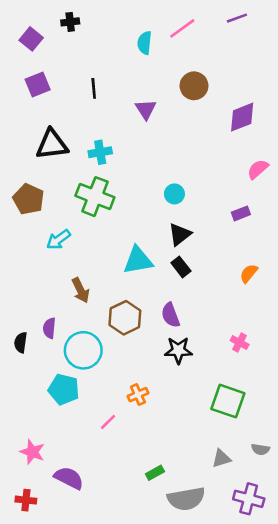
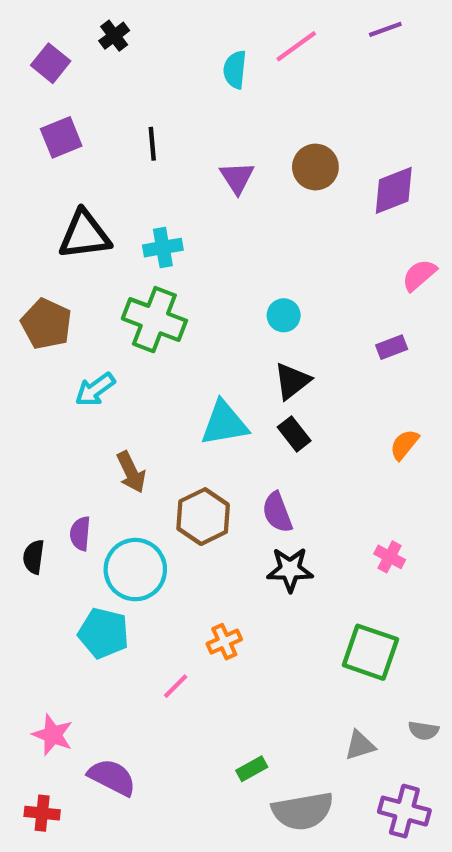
black cross: (70, 22) -> (114, 36), turned -30
brown circle: (194, 86) -> (315, 167), moved

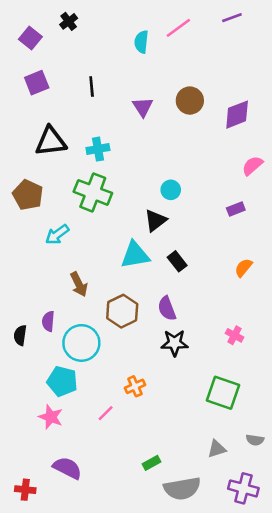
black triangle: (292, 381) -> (155, 220), moved
pink star: (53, 735) -> (51, 417), moved

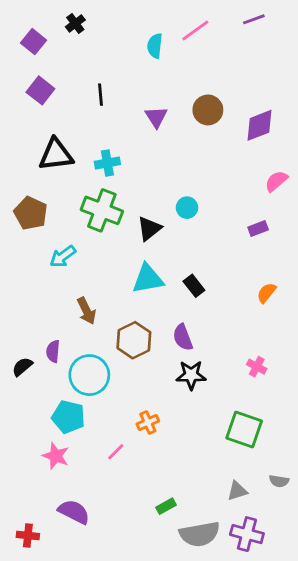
purple square: (37, 83) -> (40, 90), turned -30
black triangle: (155, 220) -> (149, 229), moved
black semicircle: (20, 335) -> (22, 367), turned 42
purple cross: (243, 488) -> (247, 534), moved

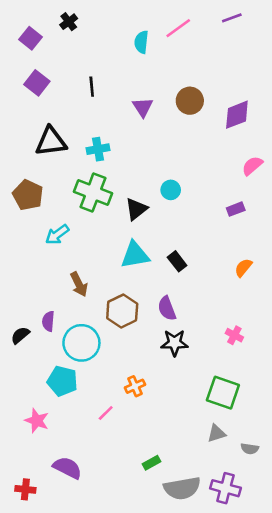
pink star: (56, 456) -> (37, 421), moved
gray semicircle: (279, 481) -> (250, 449), moved
gray triangle: (237, 491) -> (217, 433), moved

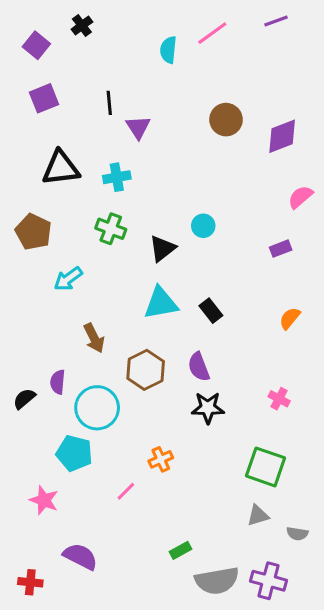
purple square: (37, 83) -> (44, 98), turned 30
purple triangle: (143, 107) -> (138, 127), moved
green cross: (93, 192) -> (111, 229), size x0.7

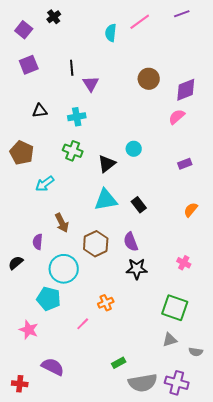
black triangle: (61, 168) -> (40, 111), size x0.6
pink semicircle: (300, 197) -> (177, 117), moved
purple semicircle: (58, 382) -> (38, 242), moved

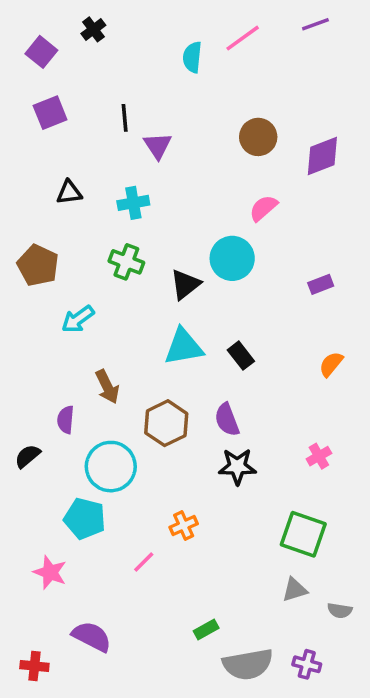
pink semicircle: (177, 117) -> (263, 208), moved
cyan circle: (134, 149) -> (232, 258), size x1.6
pink cross: (184, 263) -> (319, 456), turned 32
purple cross: (177, 383) -> (307, 664), size x0.7

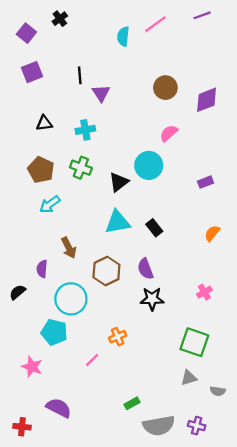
brown pentagon: (38, 265) -> (41, 170), moved

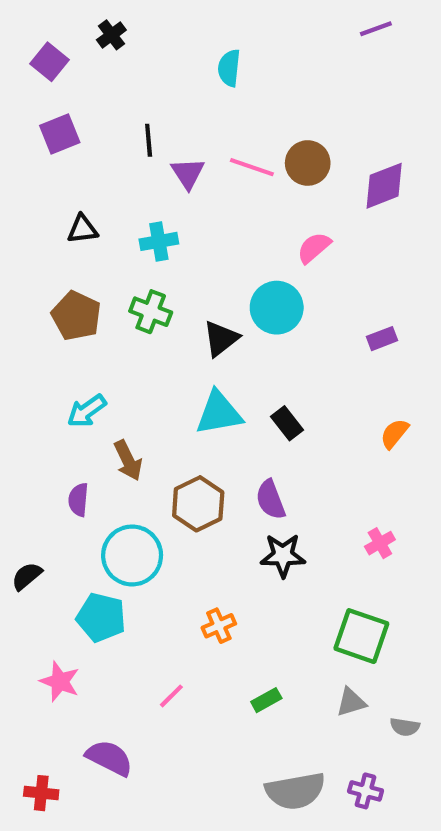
pink line: (155, 24) -> (252, 167), moved, turned 55
cyan arrow: (50, 204) -> (87, 411), moved
black semicircle: (18, 292) -> (27, 576), moved
pink line: (92, 360) -> (171, 696), moved
green rectangle: (132, 403) -> (266, 700), moved

